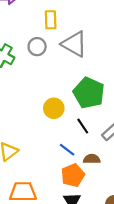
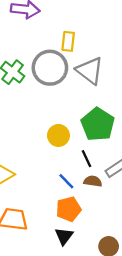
gray circle: (37, 47) -> (50, 68), size x1.8
brown semicircle: (92, 159) -> (93, 181), moved

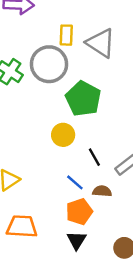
gray triangle: (90, 71) -> (101, 43), moved
green pentagon: (98, 124) -> (83, 99), moved
brown semicircle: (93, 181) -> (102, 191), moved

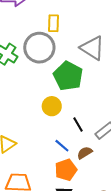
gray triangle: (101, 43) -> (92, 48), moved
brown semicircle: (102, 191) -> (85, 153), turned -35

